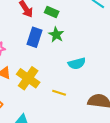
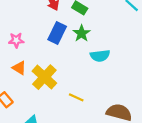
cyan semicircle: (77, 63) -> (100, 56), moved

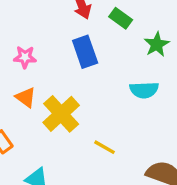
blue rectangle: (57, 33) -> (85, 52), turned -50
green star: (82, 33) -> (157, 44), moved

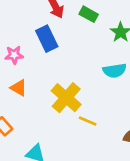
blue rectangle: (85, 52) -> (47, 39), moved
yellow cross: (61, 114) -> (66, 98), moved

